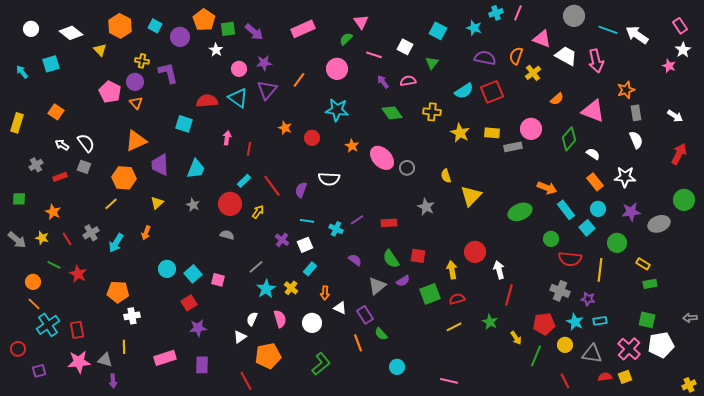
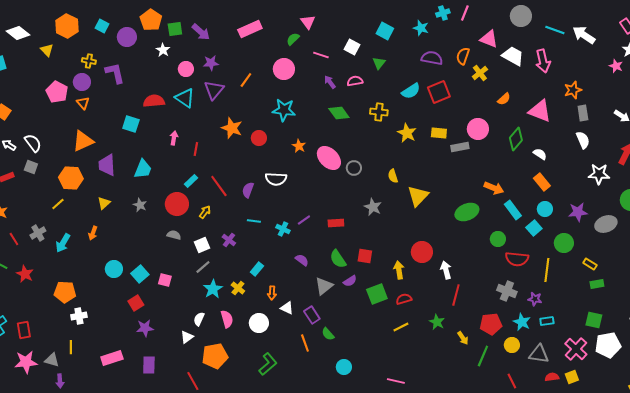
orange star: (285, 128) -> (232, 128), size x1.5
white star: (625, 177) -> (599, 174), moved
white square: (305, 245) -> (202, 245), moved

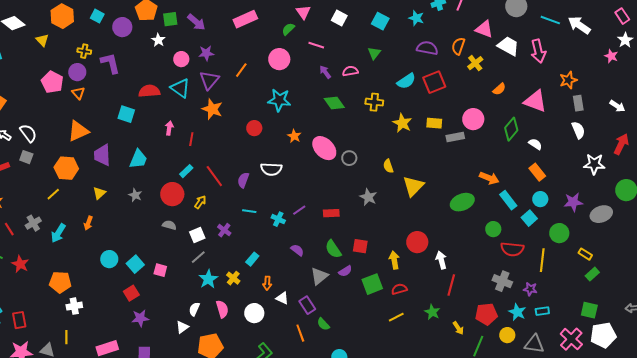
white square: (352, 47) -> (339, 18), moved
orange star: (232, 128) -> (212, 109), moved
green rectangle: (597, 284) -> (592, 274), turned -32

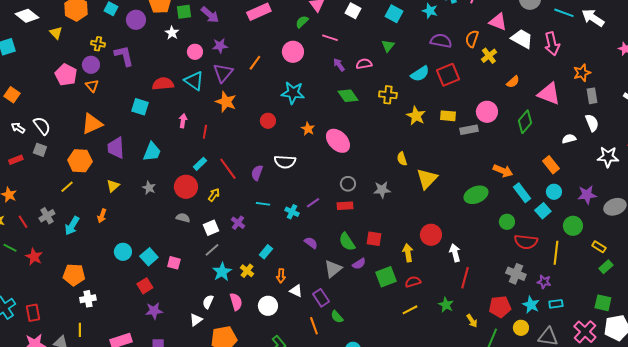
white semicircle: (535, 144) -> (569, 139), moved, turned -48
gray circle: (349, 158) -> (348, 184), moved
gray star: (368, 197) -> (382, 190), turned -30

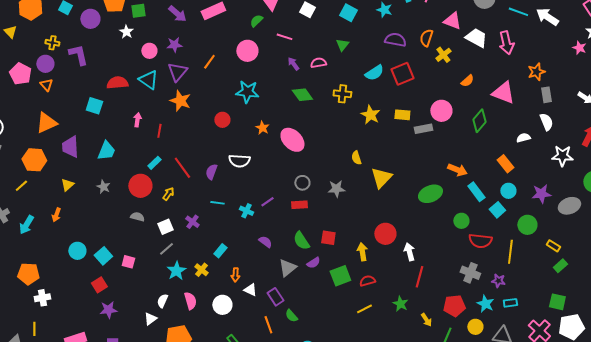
purple arrow: (210, 15) -> (177, 14), moved

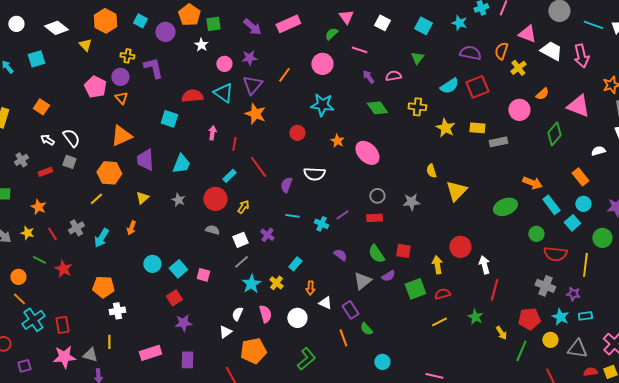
pink circle: (441, 111) -> (519, 110), moved
red line: (182, 168) -> (258, 167), moved

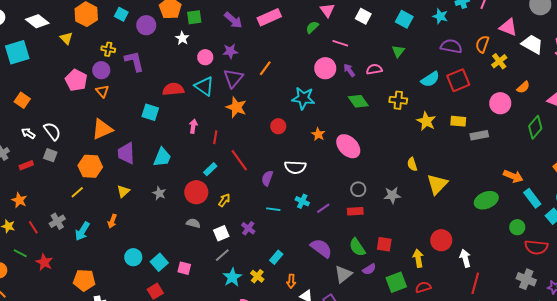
cyan square: (36, 59) -> (17, 52), size x1.4
pink circle: (322, 64) -> (325, 68), moved
cyan cross: (321, 224) -> (302, 201), moved
purple semicircle: (340, 255) -> (321, 248), size x1.6

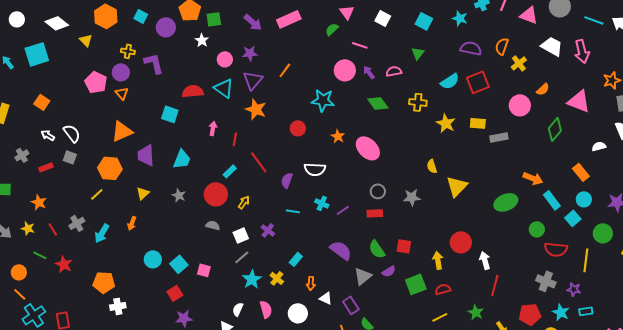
pink triangle: (508, 27) -> (529, 15), moved

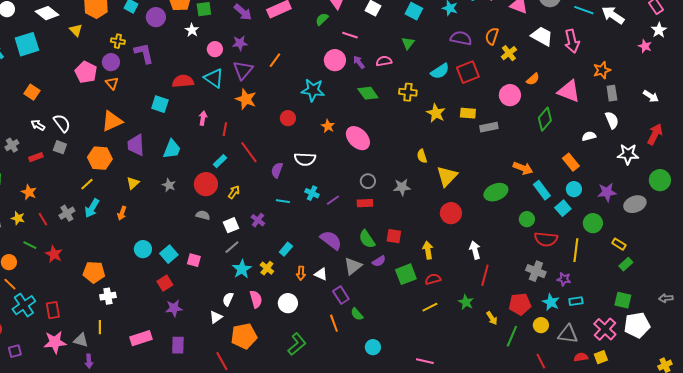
cyan arrow: (102, 233) -> (92, 208), moved
red circle: (461, 242) -> (451, 213), moved
white triangle: (326, 298) -> (321, 274), moved

